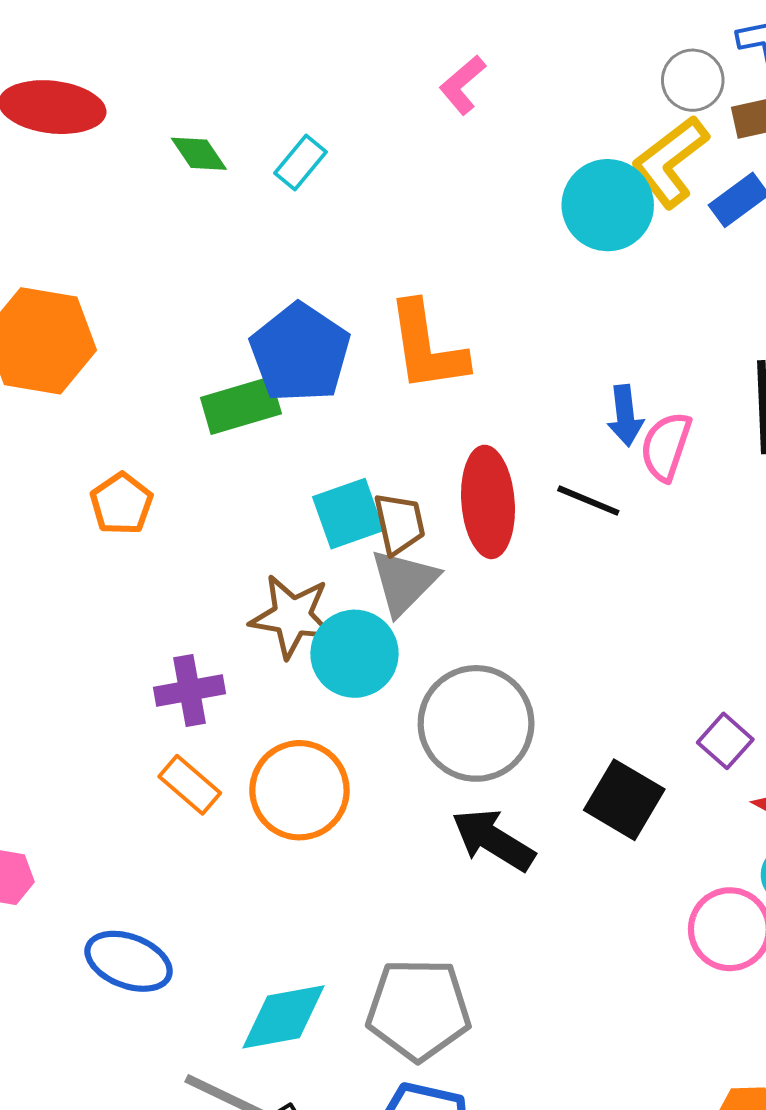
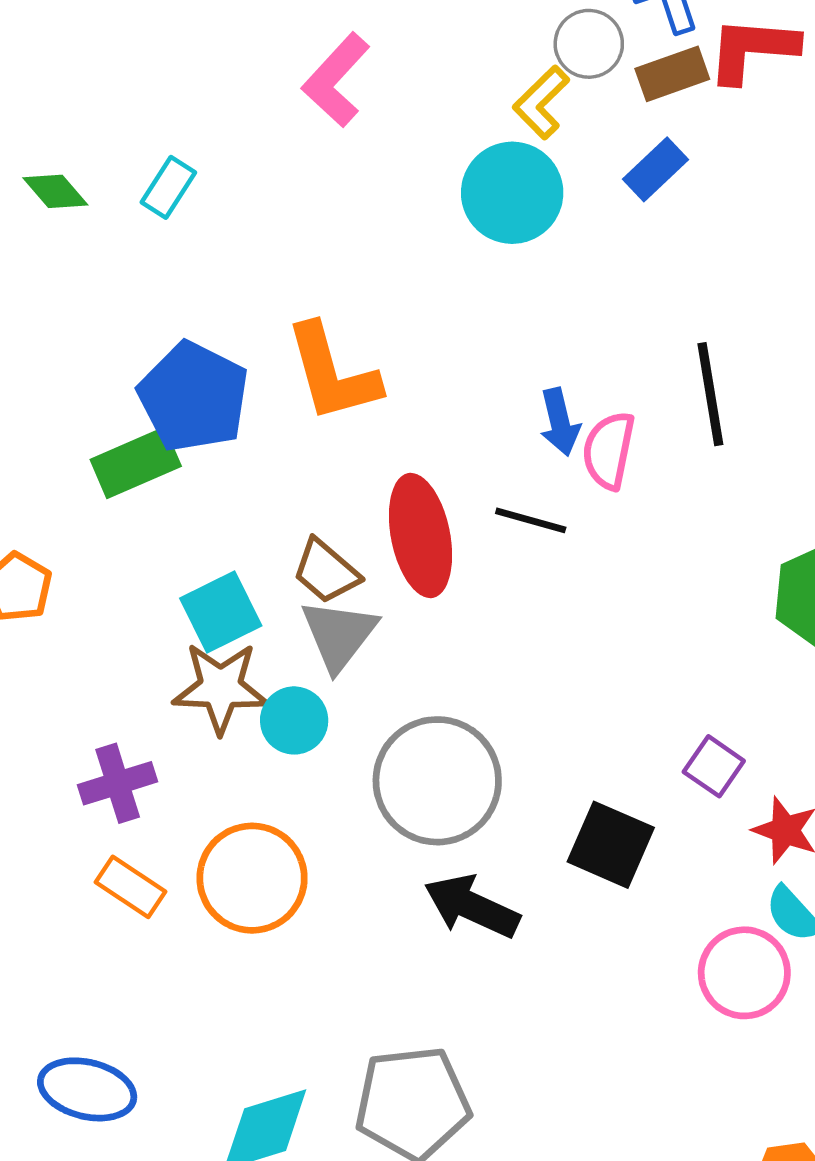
pink L-shape: (462, 85) -> (336, 80), size x1.4
yellow L-shape: (670, 162) -> (541, 102), moved, size x0.7
cyan square: (348, 514) -> (221, 612), moved
brown trapezoid: (399, 524) -> (326, 571), turned 150
cyan circle: (354, 654) -> (294, 720), size x0.7

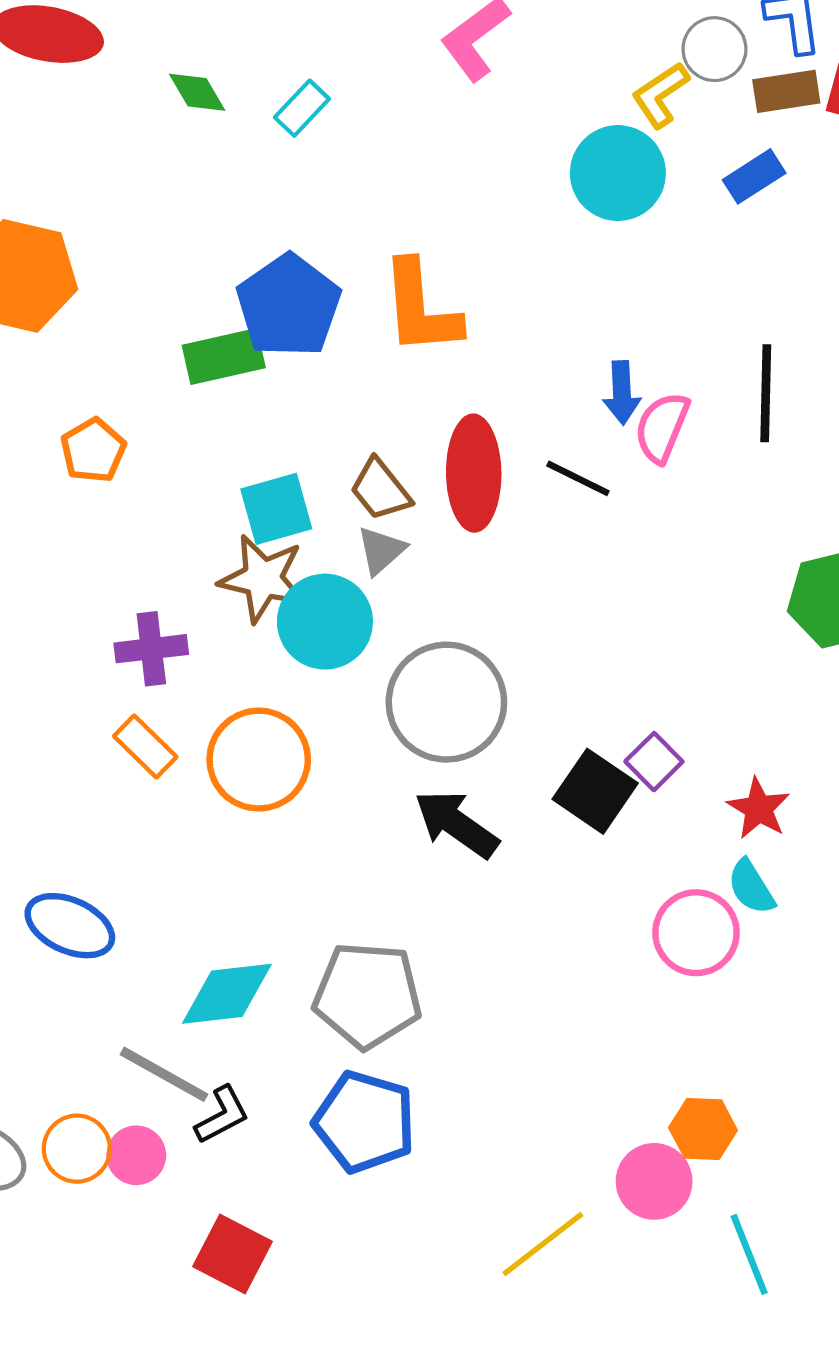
gray triangle: (339, 635) -> (381, 550), size x0.7
cyan circle: (294, 720) -> (325, 622), size x1.5
purple square: (714, 766) -> (654, 762), moved

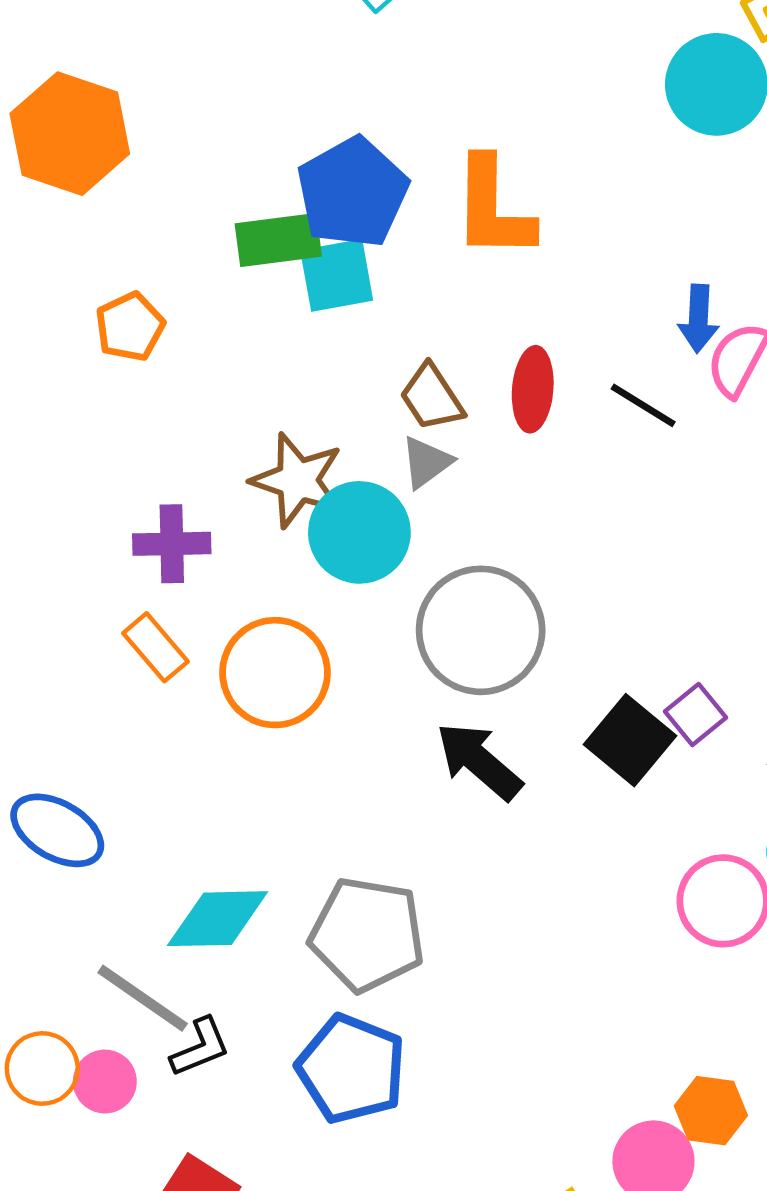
red ellipse: (474, 473) -> (533, 389), size x0.7
cyan square: (276, 509) -> (337, 275), moved

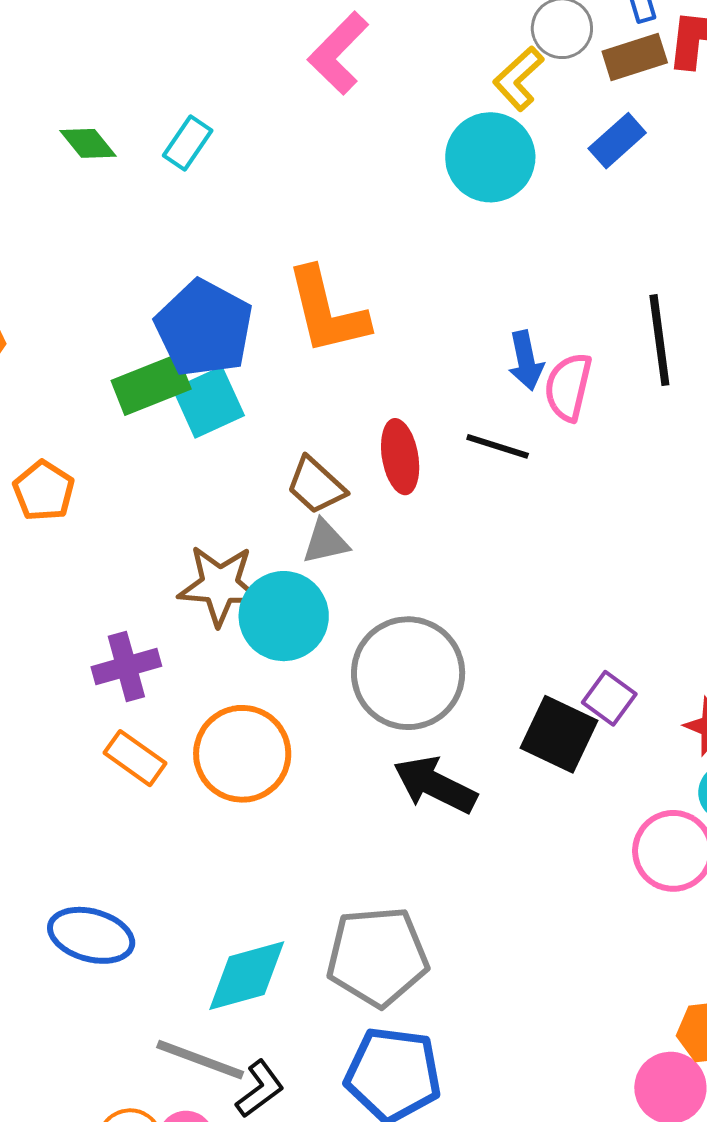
gray triangle: (426, 462) -> (325, 542), turned 38

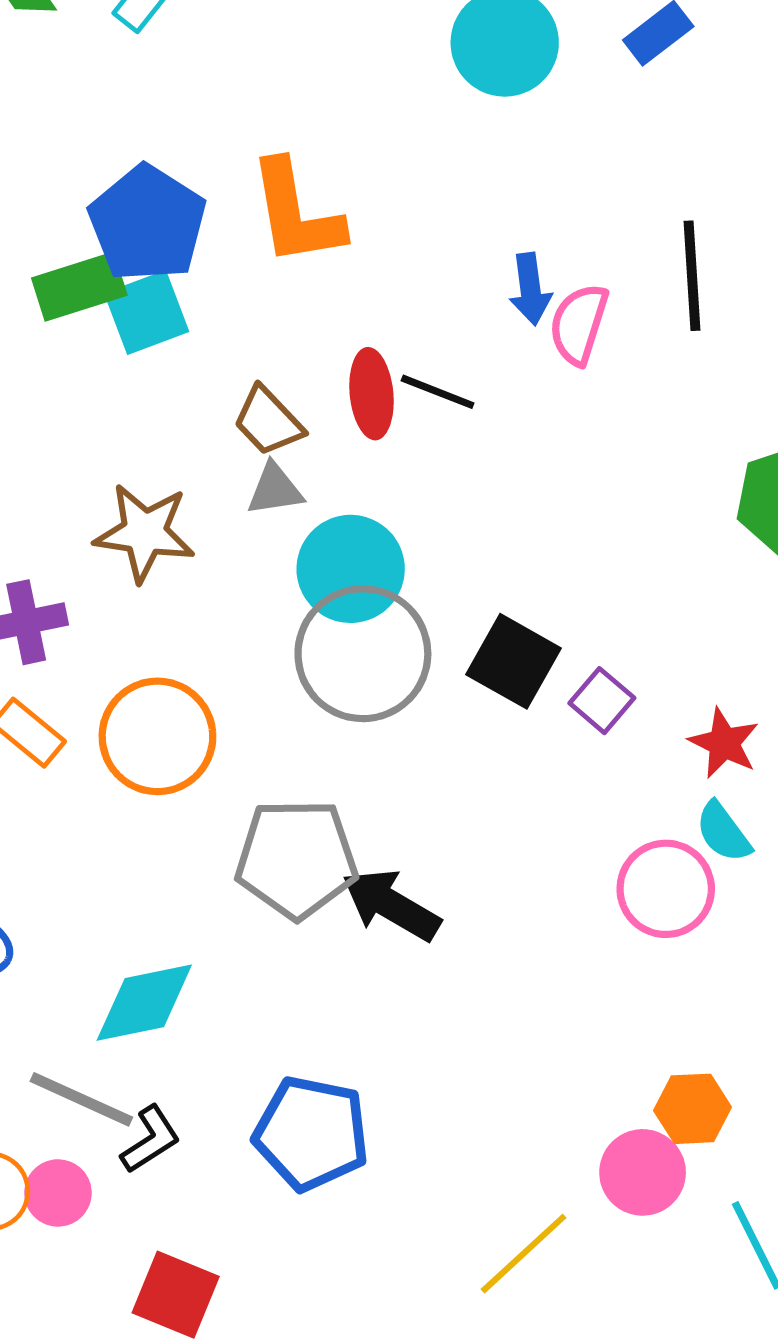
black line: (498, 446) -> (438, 392), moved
cyan circle: (284, 616) -> (351, 569), moved
black square: (559, 734) -> (514, 661), moved
black arrow: (435, 785) -> (391, 905), moved
gray pentagon: (377, 957) -> (296, 859), moved

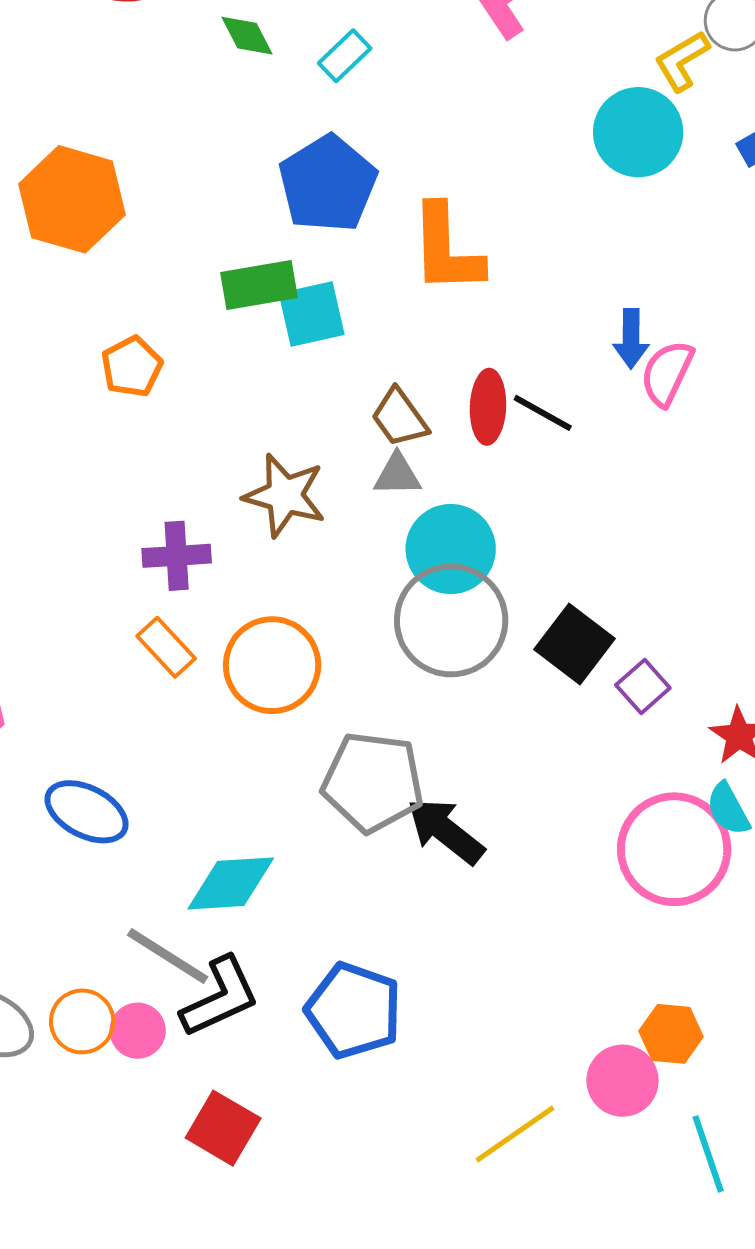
blue pentagon: (147, 224) -> (328, 184), moved
pink circle: (666, 889) -> (674, 849), size x1.4
black L-shape: (151, 1139) -> (220, 997), size x1.5

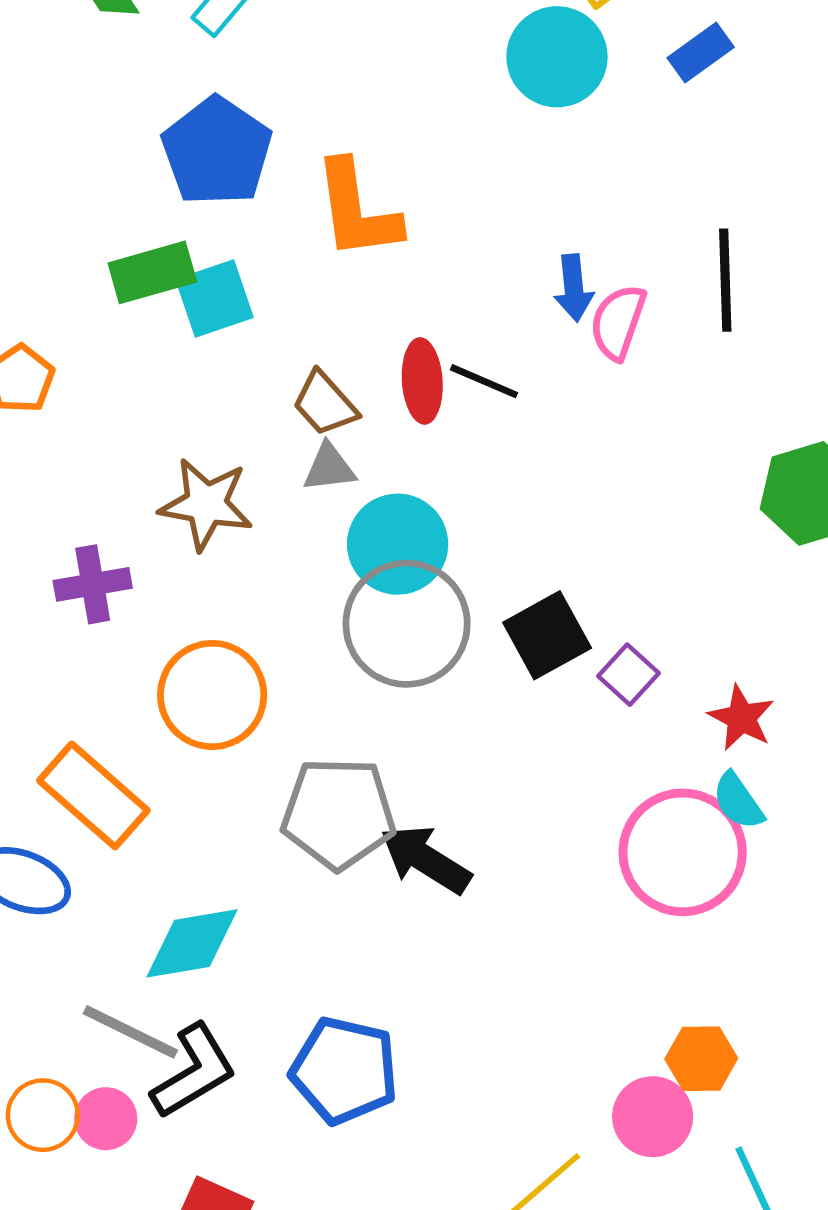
black square: (575, 644) -> (547, 635), turned 30
orange rectangle: (166, 647) -> (93, 795), moved, size x1.6

